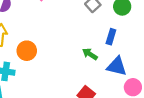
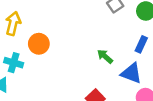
blue rectangle: (111, 37) -> (141, 44), moved

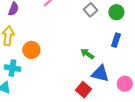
blue triangle: (131, 73) -> (100, 73), moved

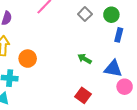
blue rectangle: (116, 40) -> (119, 35), moved
blue triangle: (100, 73) -> (113, 69), moved

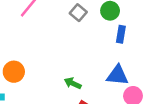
green arrow: (85, 59) -> (73, 83), moved

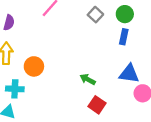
blue rectangle: (121, 34) -> (124, 37), moved

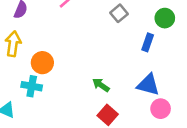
green circle: (125, 14) -> (165, 18), moved
cyan cross: (15, 89) -> (32, 86), moved

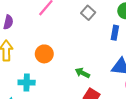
orange circle: (42, 63) -> (44, 54), moved

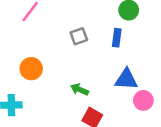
gray square: (88, 13) -> (79, 36), moved, turned 32

